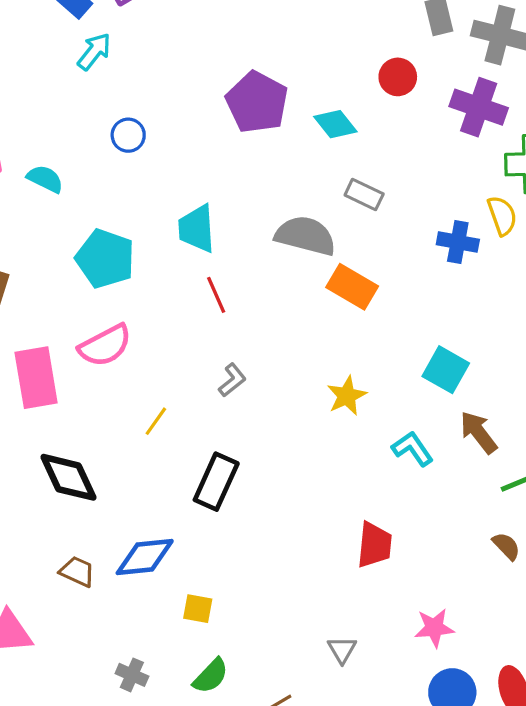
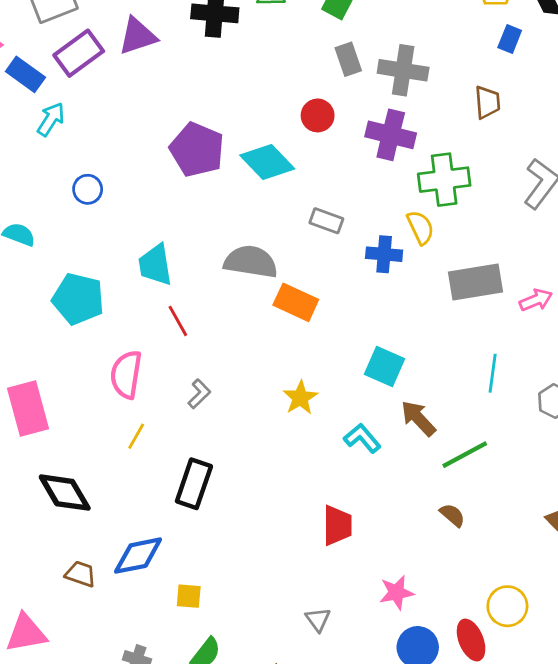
cyan diamond: (335, 124) -> (267, 162), size x1.4
gray rectangle: (364, 195) -> (326, 221), moved
pink semicircle: (105, 346) -> (126, 374), moved, turned 132

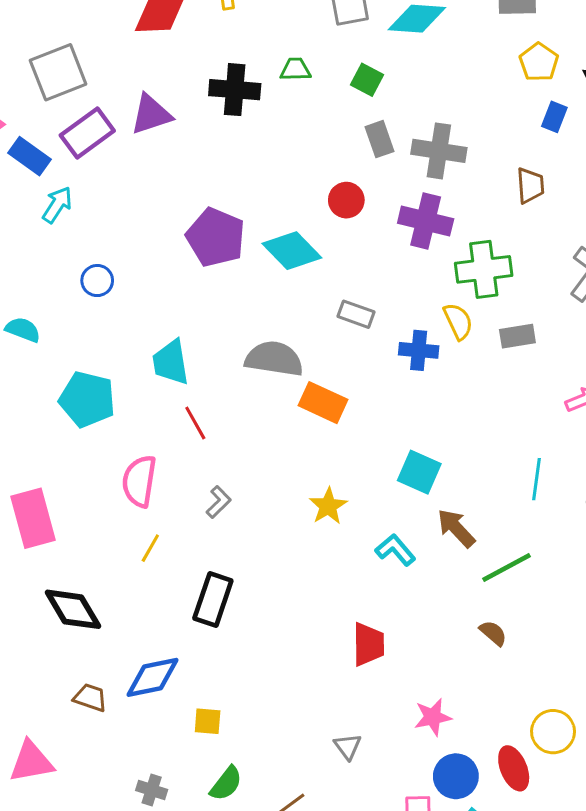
gray rectangle: (475, 282) -> (517, 336), moved, size x0.6

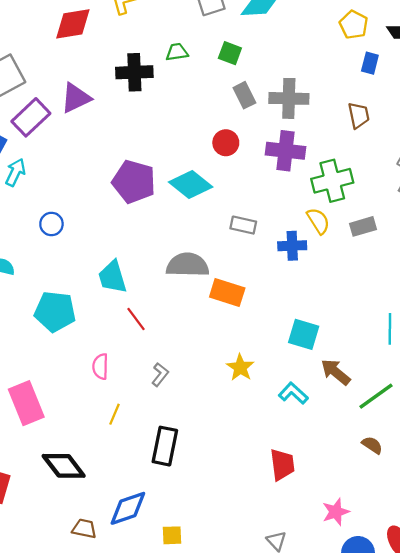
pink semicircle: (139, 481) -> (100, 366), size x0.7

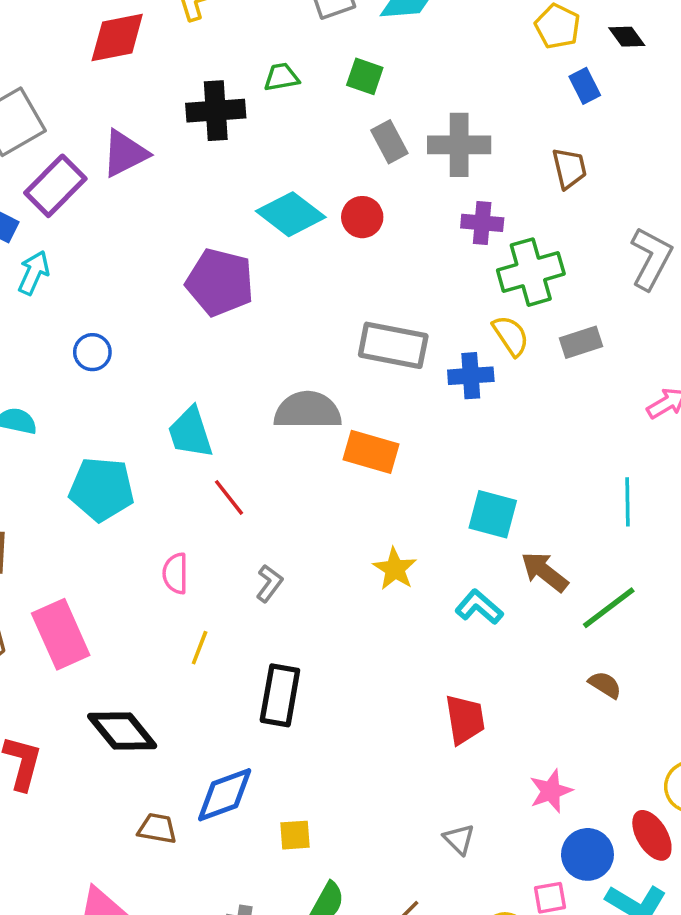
blue rectangle: (370, 63) -> (585, 86), turned -40
purple cross: (285, 151) -> (482, 223), moved, size x0.7
cyan diamond: (191, 184) -> (291, 214), moved
gray rectangle: (243, 225) -> (393, 345), size x1.6

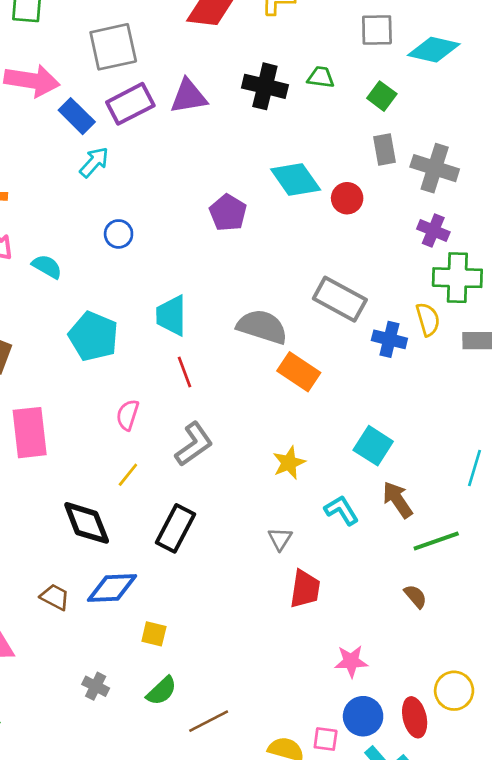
purple pentagon: (220, 282) -> (228, 213), size x0.7
gray L-shape: (269, 583) -> (194, 444), size x1.6
black diamond: (122, 731) -> (87, 523), moved
gray triangle: (459, 839) -> (280, 539), moved

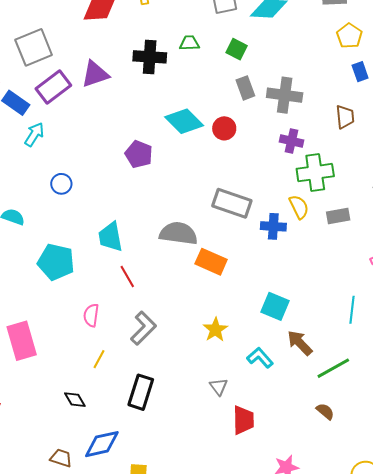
black diamond: (87, 523) -> (75, 400), size x0.6

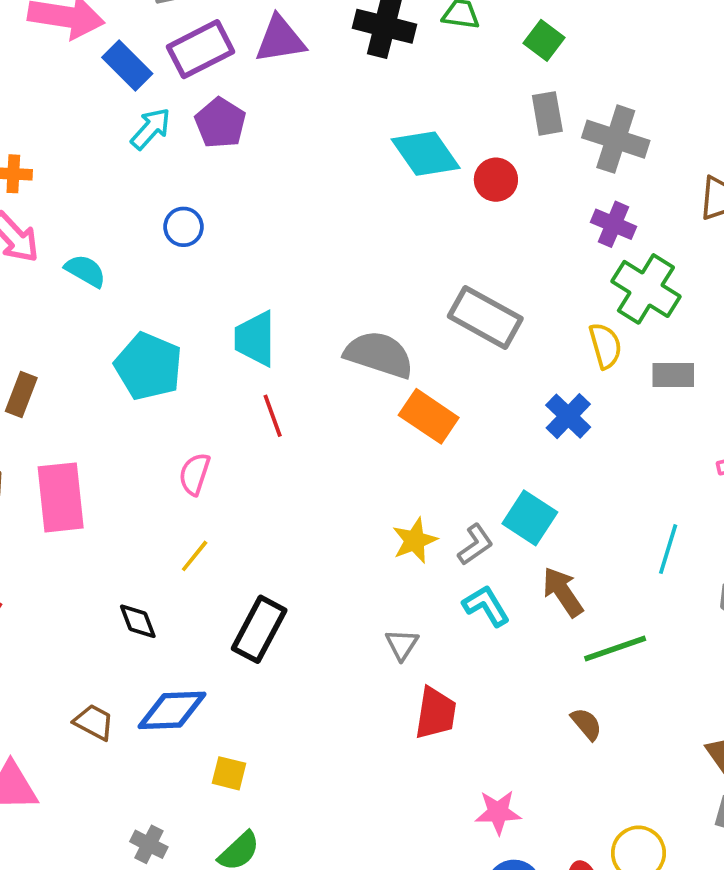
purple pentagon: (139, 154) -> (220, 123), moved
green cross: (315, 173) -> (646, 289), turned 30
blue cross: (273, 226) -> (568, 416), moved, turned 30
gray L-shape: (143, 328) -> (475, 545), moved, size x0.7

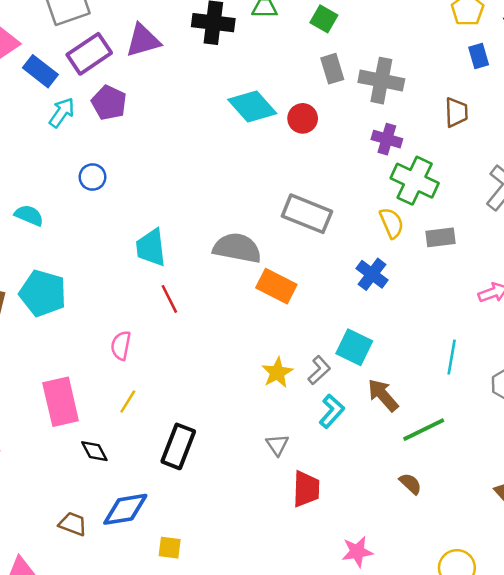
cyan pentagon: (148, 366) -> (43, 293), moved
pink rectangle: (61, 497) -> (61, 402), moved
cyan L-shape: (486, 606) -> (332, 411), turned 80

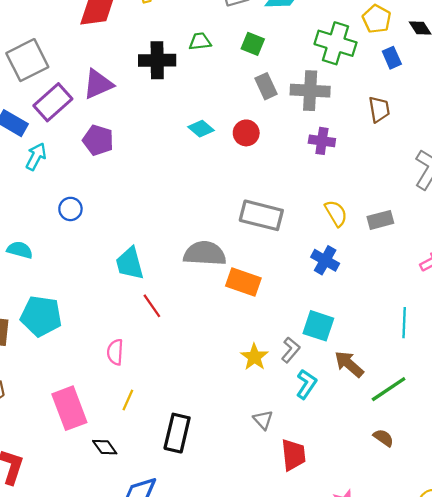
purple pentagon: (109, 103) -> (98, 140), moved
cyan diamond: (252, 106) -> (201, 129), size x0.6
green cross: (415, 181) -> (336, 43), moved

